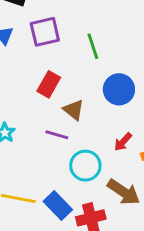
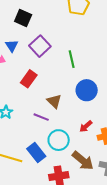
purple square: (45, 32) -> (40, 46), turned -35
red rectangle: (49, 84) -> (29, 79), moved
blue rectangle: (58, 205) -> (36, 152), moved

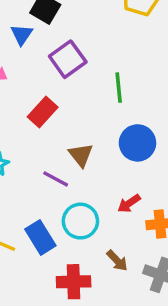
blue triangle: (12, 46) -> (22, 34), moved
brown arrow: (83, 161) -> (117, 260), size x0.6

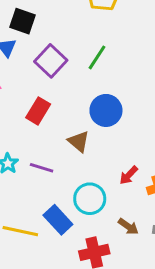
green line: (119, 88) -> (97, 57), moved, turned 50
blue circle: (137, 143) -> (106, 110), moved
purple line: (56, 179) -> (42, 168), moved

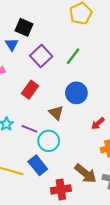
red arrow: (129, 175) -> (98, 123), moved
cyan circle: (90, 199) -> (49, 141), moved
brown arrow: (128, 227) -> (86, 174), size x1.6

